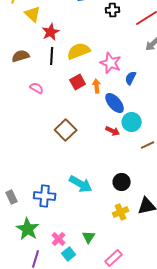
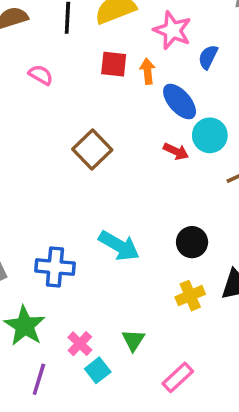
red square: (78, 82) -> (114, 64), turned 35

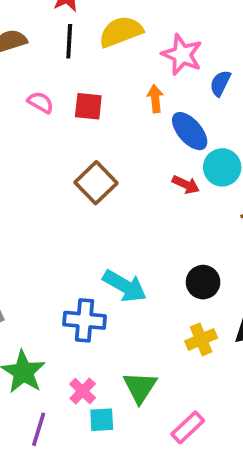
red square: (114, 64) -> (88, 106), moved
blue cross: (55, 267) -> (85, 320), moved
green triangle: (133, 340) -> (140, 387), size x1.4
cyan square: (98, 370) -> (102, 420), turned 35

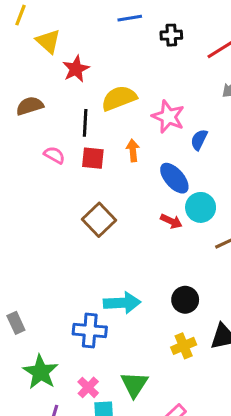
black line: (69, 41) -> (85, 123), moved
orange arrow: (155, 99) -> (133, 150), moved
cyan arrow: (125, 286) -> (122, 303), turned -33

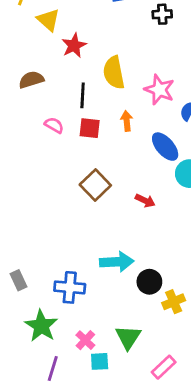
yellow semicircle: (119, 98) -> (114, 73), turned -80
red arrow: (171, 221) -> (145, 201), moved
black circle: (185, 300) -> (149, 282), moved
blue cross: (90, 331) -> (70, 287), moved

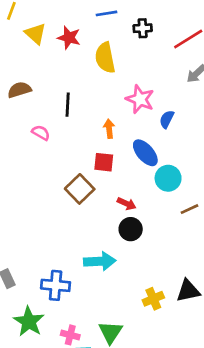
red star: (74, 46) -> (69, 38), moved, turned -30
yellow semicircle: (114, 73) -> (105, 58), moved
red square: (90, 128) -> (104, 162), moved
black circle: (149, 282) -> (131, 229), moved
pink cross: (85, 340) -> (70, 335), turned -30

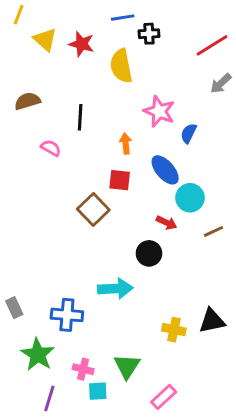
black cross: (143, 28) -> (149, 34), moved
red arrow: (127, 204) -> (167, 223), moved
yellow cross: (153, 299) -> (174, 330), turned 35

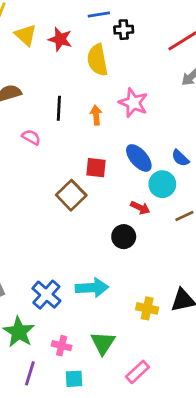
blue semicircle: (189, 133) -> (180, 158), moved, turned -72
orange arrow: (126, 144) -> (96, 115), moved
cyan arrow: (115, 289) -> (92, 288), moved
blue cross: (67, 315) -> (46, 295), turned 36
cyan square: (98, 391) -> (74, 379), moved

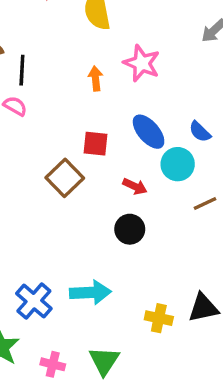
black line: (59, 108) -> (22, 70), moved
red arrow: (140, 208) -> (135, 186), moved

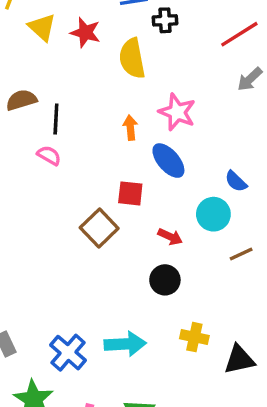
blue ellipse: (149, 132) -> (168, 161), moved
yellow cross: (159, 318) -> (194, 337), moved

